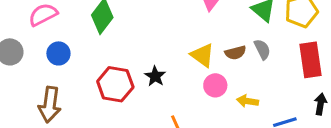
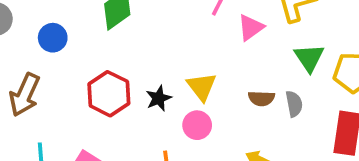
yellow triangle: (202, 55) -> (202, 87), moved
pink circle: (215, 85) -> (197, 125), moved

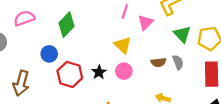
blue circle: (53, 38) -> (49, 54), moved
yellow triangle: (202, 87) -> (123, 45), moved
pink circle: (197, 125) -> (124, 71), moved

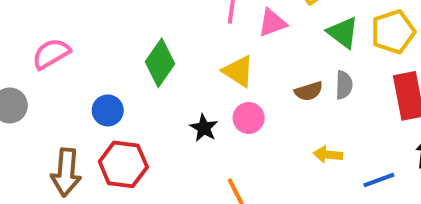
pink triangle: (145, 22) -> (272, 23), turned 35
green diamond: (66, 25) -> (160, 63), moved
gray semicircle: (178, 62) -> (344, 85), turned 32
red hexagon: (70, 74) -> (123, 164), moved

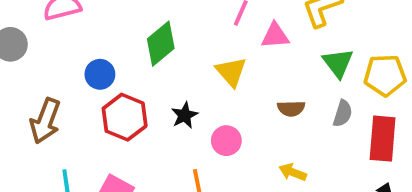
gray semicircle: (344, 85) -> (343, 114), moved
pink circle: (249, 118) -> (226, 141), moved
red hexagon: (123, 164) -> (125, 117), moved

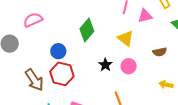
red hexagon: (125, 117) -> (62, 74), moved
brown arrow: (45, 121) -> (34, 80), turned -45
pink circle: (226, 141) -> (129, 66), moved

